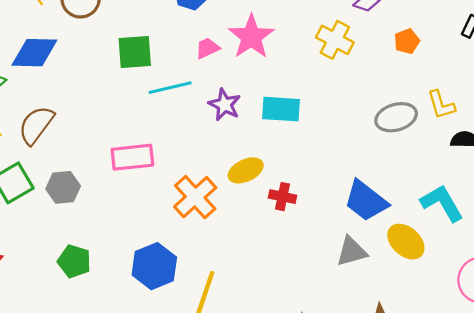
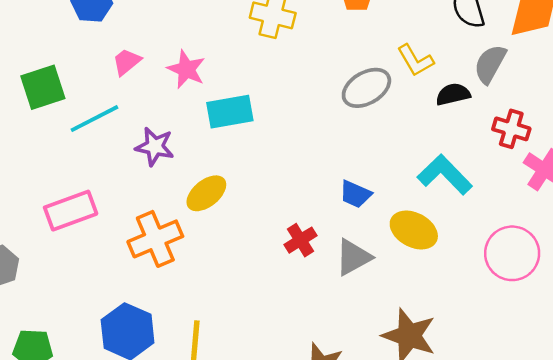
pink star: (251, 37) -> (186, 69), moved, size x0.7
purple star: (225, 105) -> (155, 147), moved
orange cross: (195, 197) -> (155, 239), turned 33
red cross: (283, 197) -> (300, 240), moved, turned -30
blue trapezoid: (366, 201) -> (355, 194), size x0.6

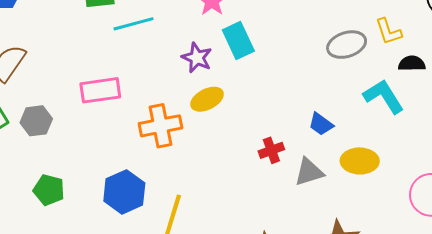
cyan rectangle: (230, 112) -> (238, 41), turned 63
purple star: (155, 147) -> (197, 58), moved
cyan L-shape: (445, 175) -> (384, 96), moved
yellow ellipse: (414, 230) -> (360, 161), turned -39

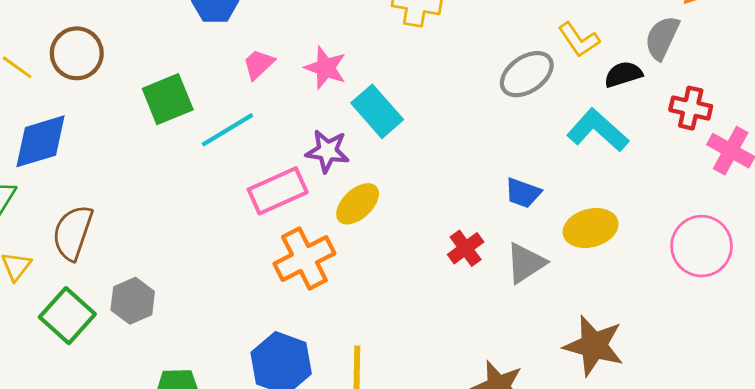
pink rectangle: (100, 90) -> (278, 191), moved

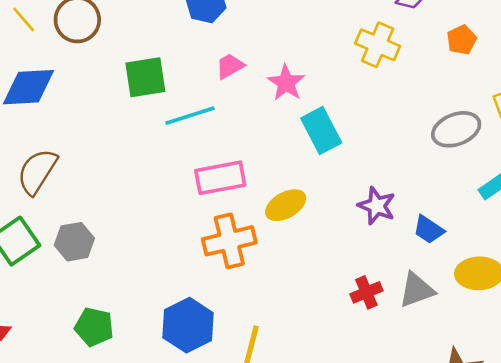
purple star: (327, 151) -> (377, 206), moved
red cross: (466, 248) -> (366, 292), moved

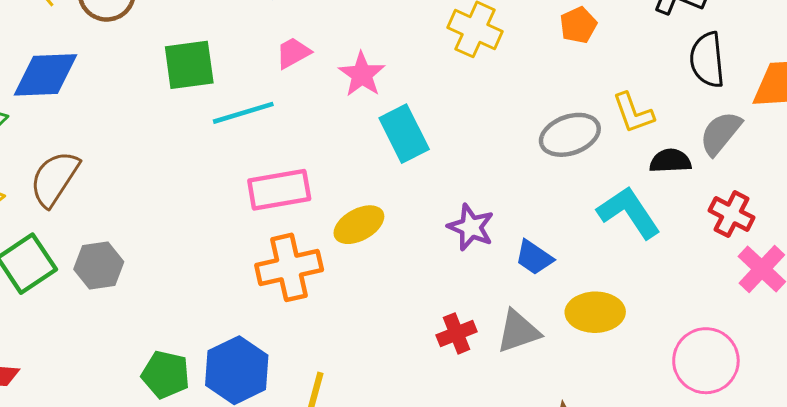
green pentagon: (94, 327) -> (166, 374), moved

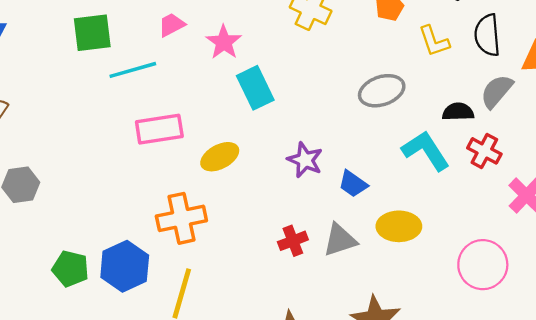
yellow L-shape: (633, 113) -> (434, 41), moved
red cross: (732, 214) -> (484, 151), moved
orange cross: (289, 267) -> (181, 218), moved

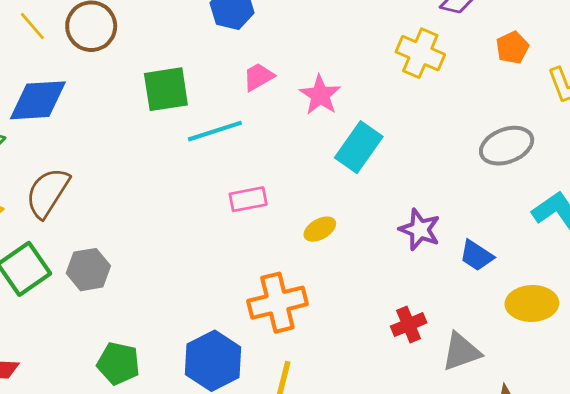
cyan rectangle: (255, 88) -> (359, 147), turned 63
pink rectangle: (159, 129) -> (248, 199), size x0.7
yellow ellipse: (220, 157) -> (320, 229), size x0.7
gray triangle: (340, 240) -> (461, 352), moved
green pentagon: (70, 269) -> (118, 363), moved

